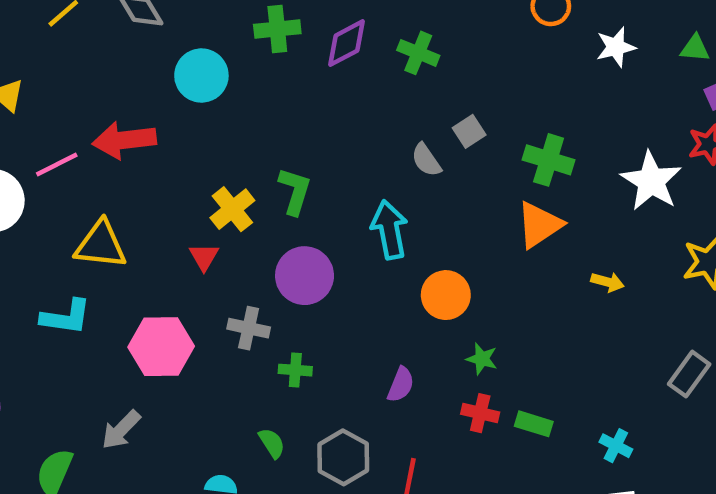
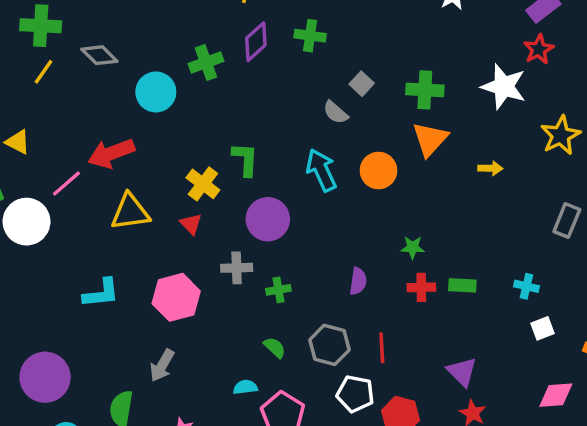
green cross: (277, 29) -> (206, 62), moved
yellow triangle: (101, 245) -> (130, 212), moved
orange circle: (446, 295) -> (378, 171), moved

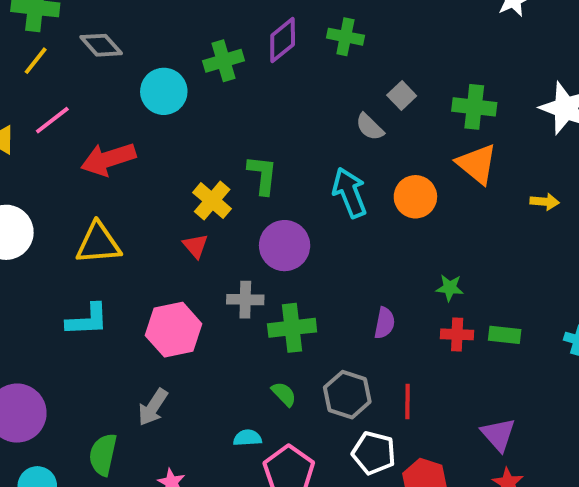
orange triangle: (430, 139) -> (477, 164), turned -36
pink line: (66, 184) -> (52, 120), moved
yellow triangle: (130, 212) -> (98, 243), moved
green cross: (278, 290) -> (292, 328), size x1.6

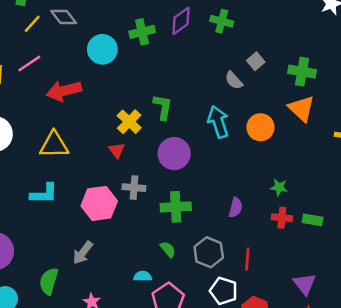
yellow line: (36, 61) -> (32, 24), moved
gray cross: (245, 300) -> (134, 188), moved

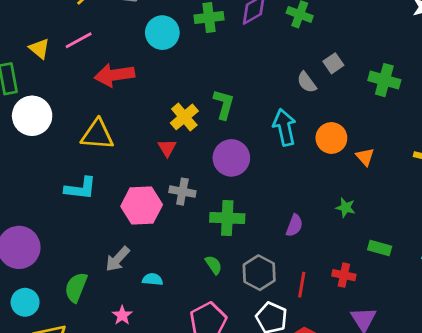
orange triangle: (301, 109) -> (365, 157), moved, size x0.6
red cross: (282, 218) -> (344, 275), moved
cyan semicircle: (143, 276) -> (153, 279), moved

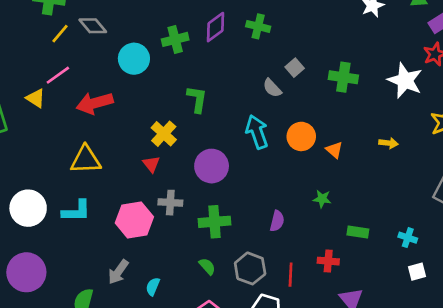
yellow triangle: (39, 49) -> (36, 98), moved
green L-shape: (224, 104) -> (197, 99), moved
white circle: (32, 116) -> (28, 208), moved
cyan semicircle: (153, 279) -> (153, 287), turned -66

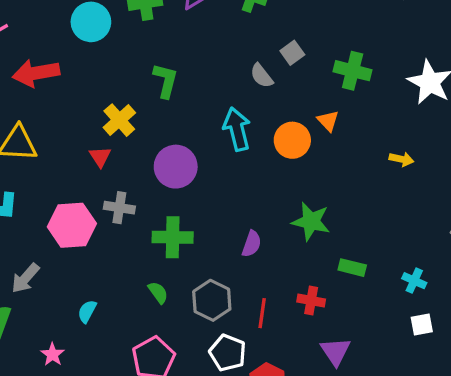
orange triangle: (334, 150) -> (328, 121), moved
green star: (322, 199) -> (311, 221), size x1.6
gray arrow: (118, 272) -> (25, 278), moved

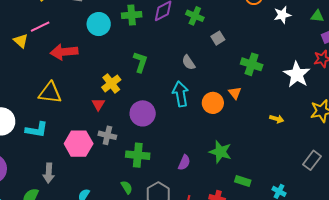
gray square: (292, 53) -> (218, 38), moved
gray semicircle: (262, 76) -> (188, 62), moved
gray arrow: (25, 278) -> (49, 173), turned -42

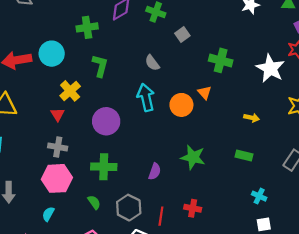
green cross: (132, 15) -> (87, 27), moved
cyan circle: (99, 24) -> (52, 54), moved
gray cross: (107, 135) -> (58, 147), moved
pink hexagon: (79, 144) -> (57, 178), moved
green rectangle: (243, 181) -> (244, 155), moved

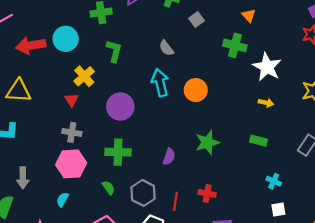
white star: (270, 68) -> (267, 67), moved
orange triangle: (205, 93) -> (249, 15), moved
green star: (193, 157) -> (207, 142), turned -30

